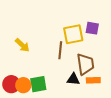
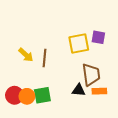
brown line: (60, 50) -> (45, 58), moved

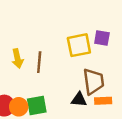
yellow arrow: (26, 55) -> (17, 59), turned 35

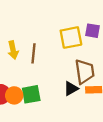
black triangle: (79, 100) -> (71, 89), turned -35

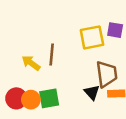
yellow arrow: (13, 50) -> (31, 63), moved, turned 138
black triangle: (71, 89) -> (92, 92), turned -42

